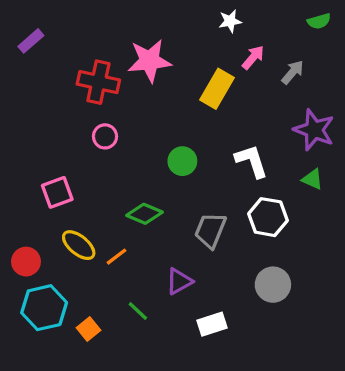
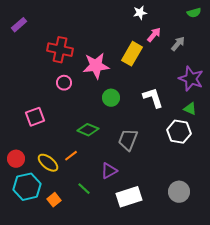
pink star: (149, 61) -> (96, 66), moved
white hexagon: (268, 217) -> (179, 132), moved
yellow ellipse: (79, 245) -> (48, 163), moved
gray circle: (273, 285) -> (179, 192), moved
white rectangle: (212, 324) -> (129, 197), size x1.4

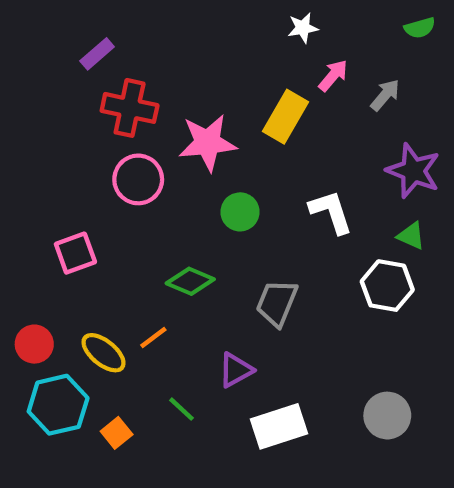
purple rectangle: (19, 25) -> (97, 54), moved
pink circle: (64, 83) -> (138, 179), size x1.5

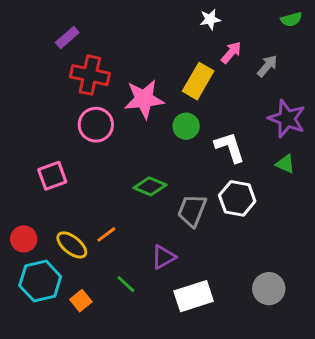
green circle: (240, 212) -> (186, 126), moved
green diamond: (190, 281) -> (150, 186), moved
white hexagon: (387, 286) -> (237, 198), moved

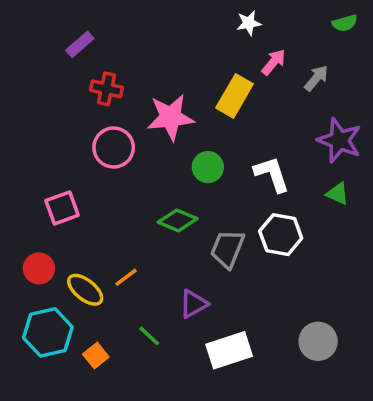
red cross: (90, 75) -> (106, 89), size x0.7
green circle: (186, 126) -> (208, 167), moved
red circle: (24, 239) -> (39, 268), moved

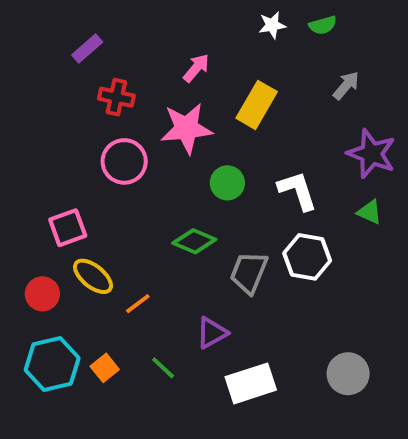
green semicircle: (345, 23) -> (323, 25), moved
pink arrow: (274, 62) -> (196, 68), moved
yellow ellipse: (85, 290) -> (93, 276), moved
orange square: (96, 356) -> (105, 368), moved

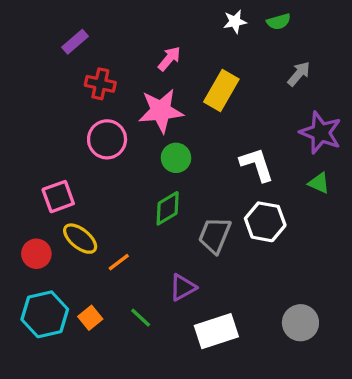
green circle: (227, 183) -> (176, 158), moved
green diamond: (194, 241) -> (168, 208), turned -54

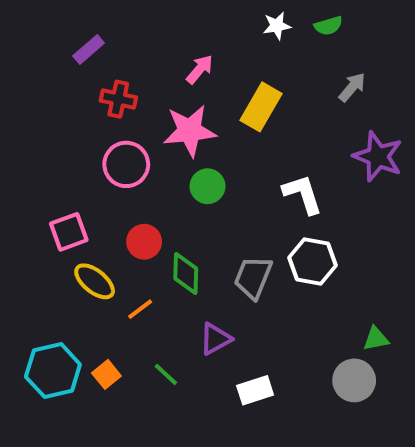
green triangle: (319, 183) -> (376, 339), moved, turned -35
green diamond: (168, 208) -> (186, 273), moved, turned -57
red circle: (36, 254) -> (144, 242), moved
white rectangle: (216, 331) -> (255, 390), size x0.7

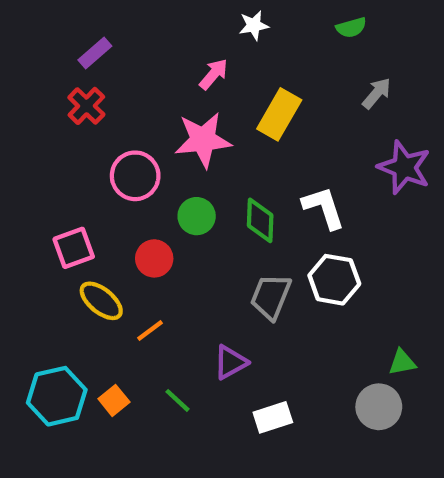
white star: (277, 26) -> (254, 25), moved
red cross: (118, 99) -> (86, 106), moved, turned 32
green circle: (208, 186) -> (197, 216), moved
green diamond: (186, 273) -> (260, 220), moved

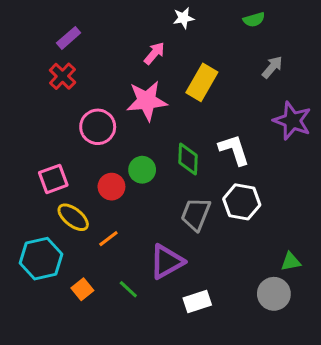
green circle: (197, 216) -> (142, 170), moved
purple triangle: (230, 362) -> (167, 262), size x1.4
cyan hexagon: (57, 396) -> (41, 259), moved

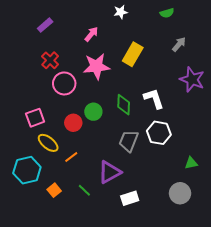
pink arrow: (154, 53) -> (91, 34), moved
red cross: (62, 76) -> (50, 60), moved
green triangle: (291, 262) -> (191, 163), moved

